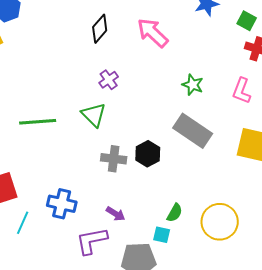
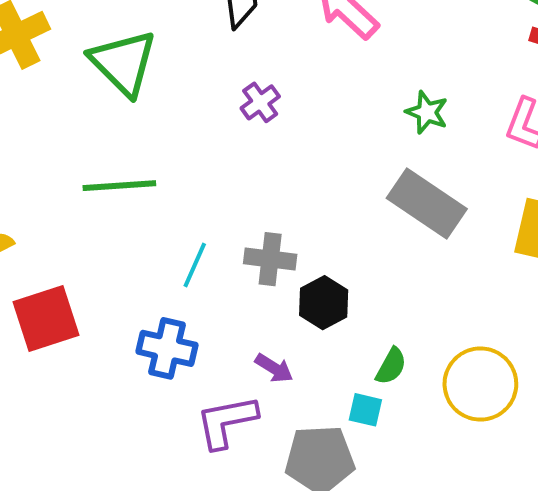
green triangle: (94, 115) -> (123, 63), moved, size x1.4
black hexagon: (148, 154) -> (324, 303), moved
cyan line: (23, 223) -> (195, 265), moved

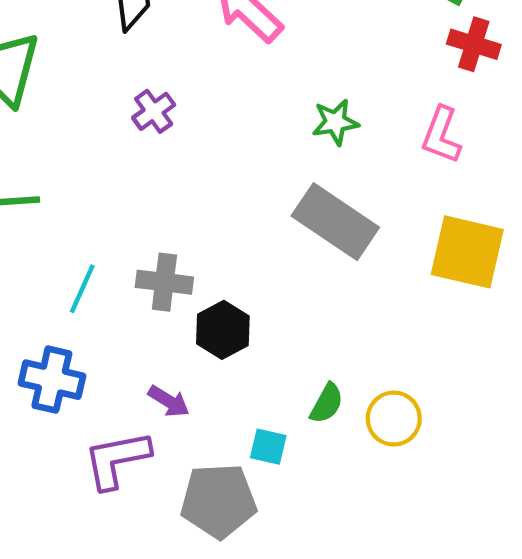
green star: (427, 112) -> (335, 122), turned -30
green semicircle: (391, 366) -> (327, 403), moved
yellow circle: (480, 384) -> (394, 419), size x0.7

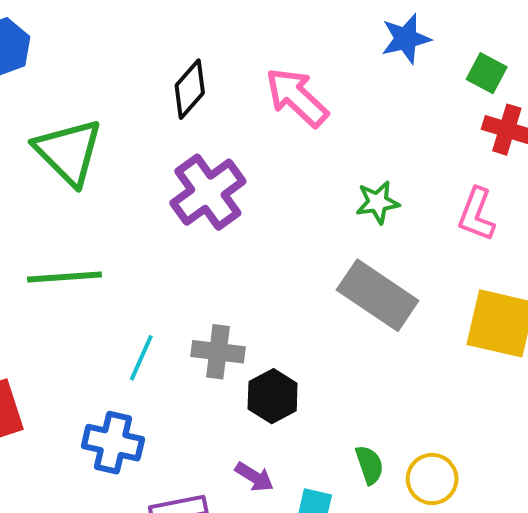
purple cross: (154, 111) -> (208, 192), size x1.8
purple arrow: (169, 401) -> (254, 477), moved
green semicircle: (327, 403) -> (369, 465), turned -48

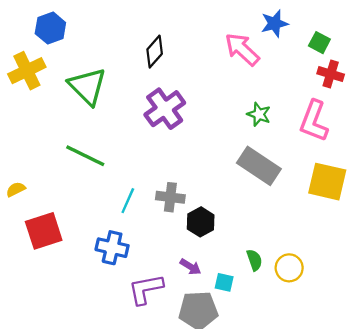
pink arrow: (297, 97) -> (242, 49), moved
green star: (378, 202) -> (259, 114), turned 30
pink L-shape: (477, 214) -> (314, 121), size x1.4
green line: (64, 277) -> (85, 156), turned 30

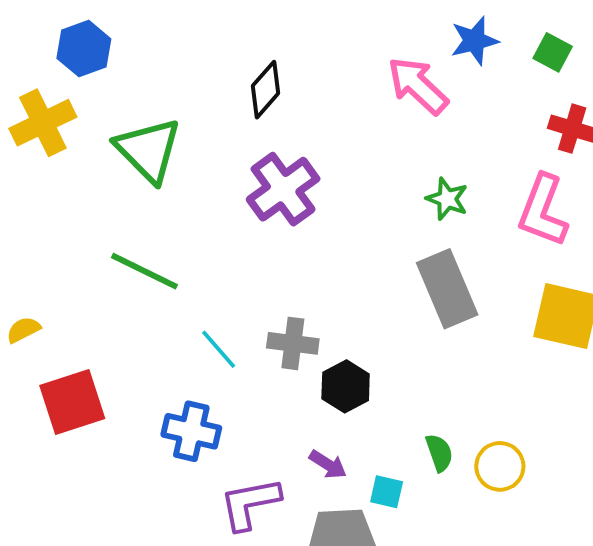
green square: (319, 43) -> (553, 52), moved
gray rectangle: (259, 166) -> (447, 289), turned 33
cyan line: (128, 201) -> (219, 349), turned -65

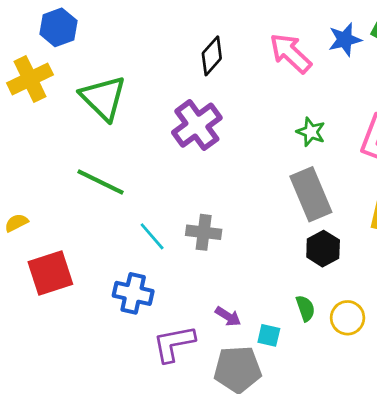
blue star: (474, 41) -> (345, 40), moved
black diamond: (266, 90) -> (212, 56), moved
black hexagon: (346, 386) -> (323, 249), moved

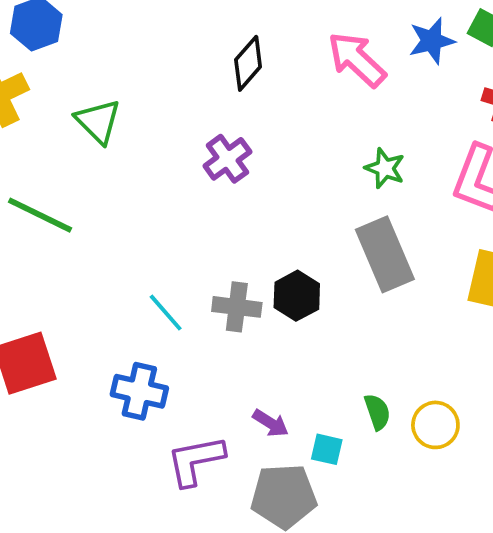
green triangle: (103, 98) -> (98, 121), size x0.7
purple cross: (197, 125) -> (227, 159), size x0.7
green line: (101, 182) -> (40, 215), moved
black hexagon: (323, 249) -> (297, 296), moved

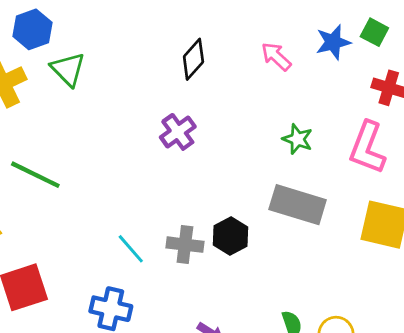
pink arrow: (357, 60) -> (276, 56), size x0.7
green triangle: (98, 121) -> (68, 69), moved
gray rectangle: (385, 254) -> (298, 205), turned -50

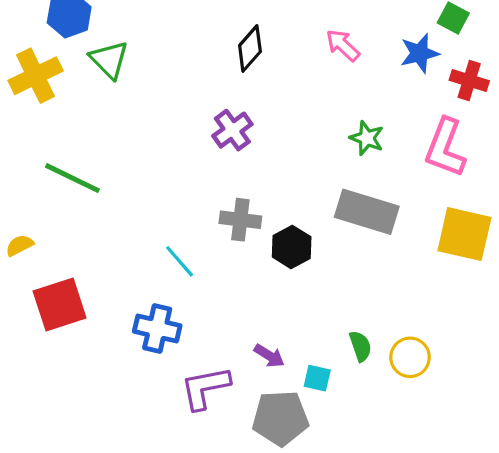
blue star: (333, 42) -> (420, 53), moved
gray cross: (185, 245) -> (240, 220), moved

